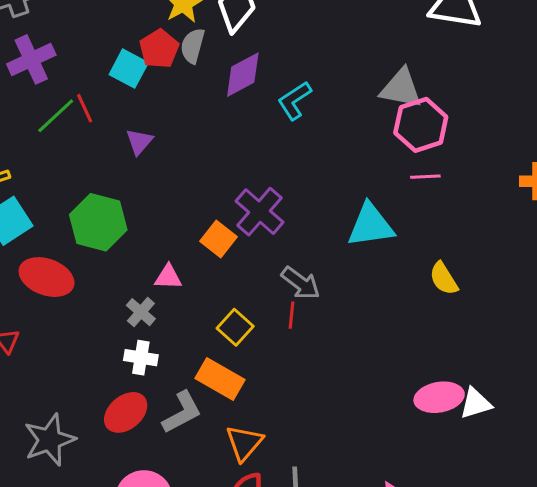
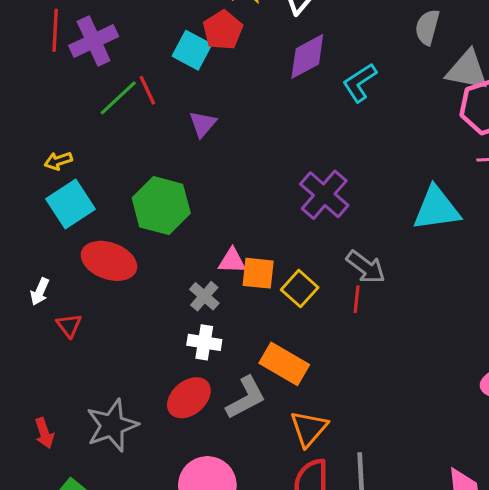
gray semicircle: (193, 46) -> (427, 27), moved
orange square: (218, 239) -> (258, 273), moved, turned -32
yellow square: (235, 327) -> (300, 289), moved

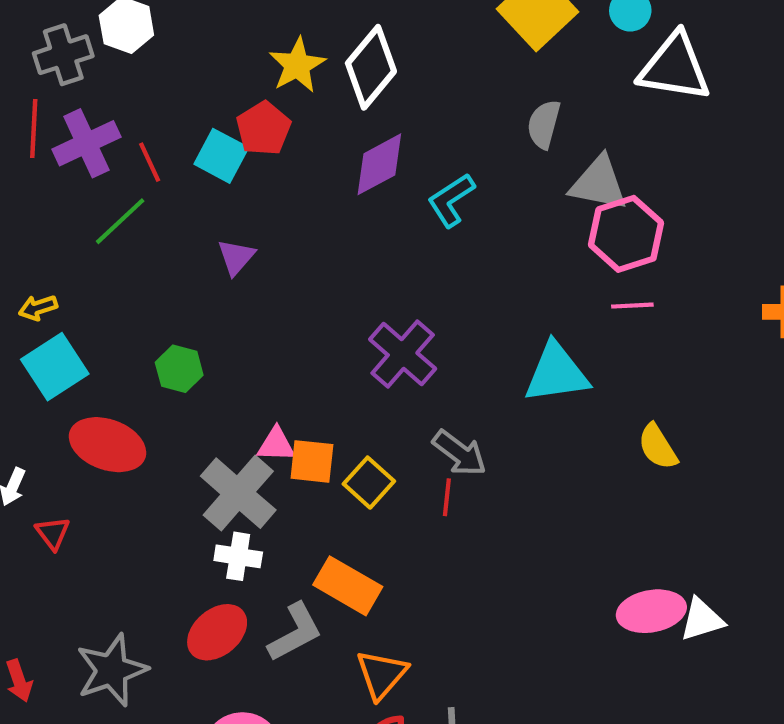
red line: (147, 90) -> (150, 162), moved
green hexagon: (161, 206) -> (179, 369), size x0.6
gray cross: (204, 296) -> (238, 493), size x1.8

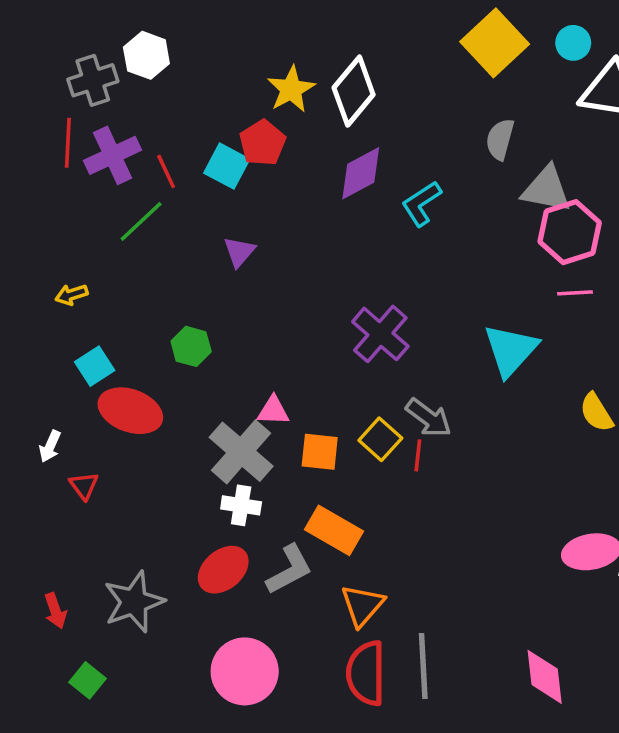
cyan square: (55, 367) -> (95, 366), moved, size x0.7
cyan triangle: (556, 373) -> (511, 350), turned -40
orange square: (312, 461) -> (320, 452), moved
yellow square: (369, 483) -> (380, 439), moved

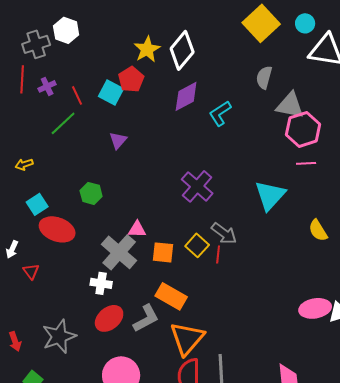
purple cross: (113, 155) -> (47, 86), size x0.6
white cross: (241, 505) -> (101, 283), moved
orange triangle: (362, 605) -> (187, 338), size x1.4

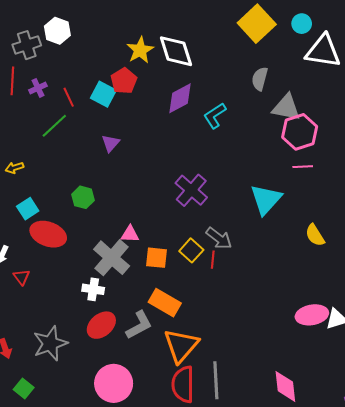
white diamond: (182, 50) -> (176, 51), turned -57

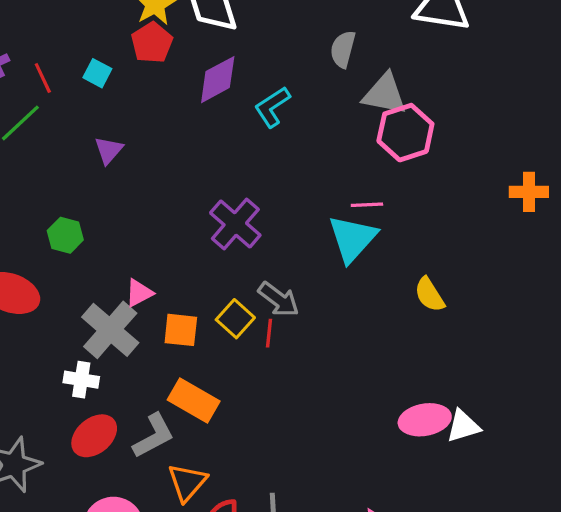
red pentagon: (124, 81) -> (152, 43), moved
cyan square: (103, 94) -> (97, 73), size x0.7
pink line: (303, 167) -> (367, 205), moved
pink triangle: (130, 234) -> (139, 293), turned -30
orange triangle: (181, 346) -> (187, 482), moved, size x0.7

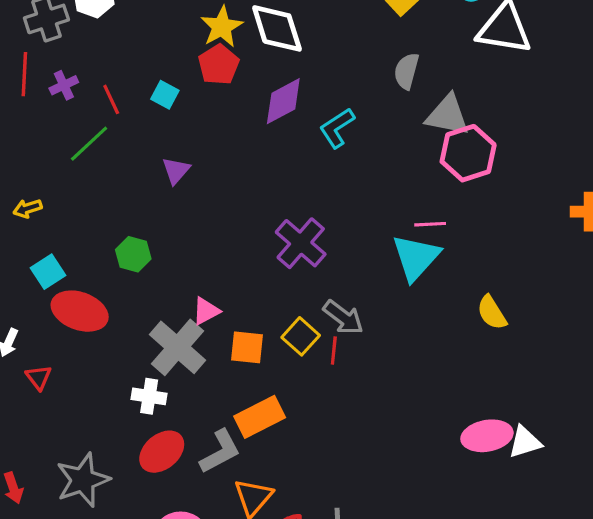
orange rectangle: (194, 401) -> (260, 417), turned -57

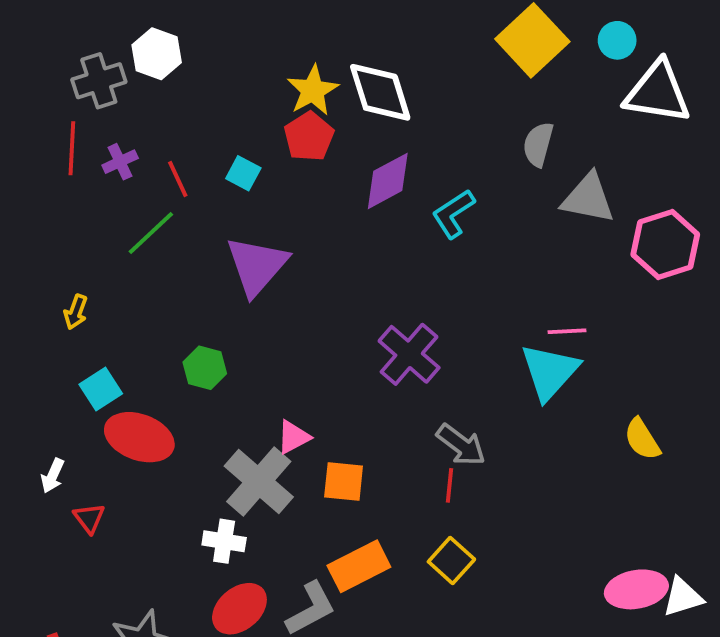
pink hexagon: (468, 153) -> (665, 245), moved
purple triangle: (176, 171) -> (257, 266), size x1.8
yellow arrow: (28, 208) -> (76, 312), turned -52
yellow square: (301, 336) -> (451, 560), moved

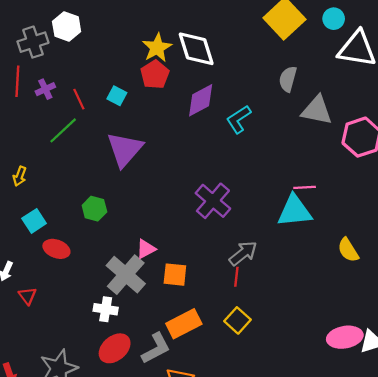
cyan triangle: (550, 372) -> (295, 211), turned 42
red ellipse: (139, 437) -> (56, 249), size x0.7
gray arrow: (461, 445) -> (243, 253), turned -76

